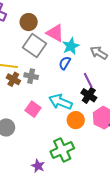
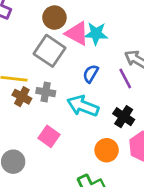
brown circle: (29, 22) -> (54, 18), moved
cyan star: (71, 46) -> (96, 34), moved, turned 30
purple line: (88, 80) -> (125, 78), moved
cyan arrow: (60, 102) -> (83, 106), moved

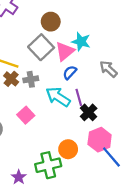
pink triangle: (77, 33) -> (65, 51), moved, turned 40
purple line: (125, 78) -> (79, 97), moved
gray cross: (46, 92) -> (31, 79), turned -32
orange circle: (107, 150) -> (68, 149), moved

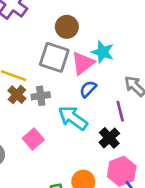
gray square: (41, 47) -> (54, 57), turned -30
purple line: (79, 97) -> (120, 111), moved

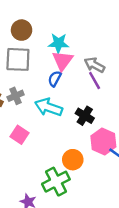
pink triangle: (83, 63) -> (63, 61), moved
purple line: (120, 111) -> (95, 80), moved

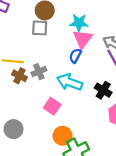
gray square: (18, 59) -> (40, 28), moved, size x0.7
pink square: (19, 135) -> (52, 106), moved
orange circle: (73, 160) -> (63, 136), moved

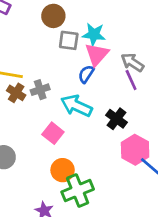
gray square: (40, 28) -> (69, 40), moved

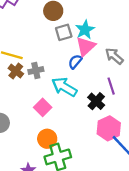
cyan star: (94, 34) -> (85, 30), turned 30
gray square: (69, 40) -> (64, 32), turned -30
purple line: (131, 80) -> (111, 86), moved

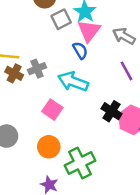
blue semicircle: (75, 62) -> (80, 50), turned 120
black cross: (96, 101) -> (112, 111), moved
orange circle: (47, 139) -> (49, 147), moved

